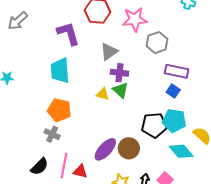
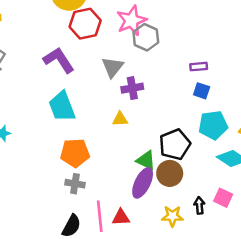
gray hexagon: (157, 43) -> (146, 37), moved
purple rectangle: (177, 71) -> (199, 67), size x0.6
green triangle: (121, 90) -> (146, 160), moved
black pentagon: (154, 125) -> (175, 144), moved

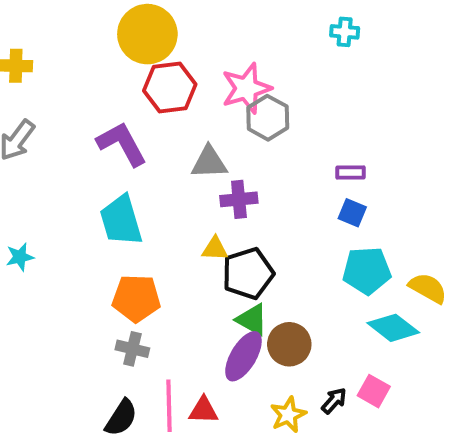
gray triangle: (113, 67) -> (209, 162), turned 45
black pentagon: (175, 144) -> (248, 273), moved
black arrow: (199, 206) -> (334, 401), turned 42
yellow star: (172, 216) -> (288, 415), turned -30

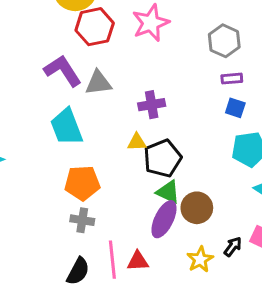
gray hexagon: (268, 118) -> (224, 41), moved
gray triangle: (209, 162) -> (98, 83), moved

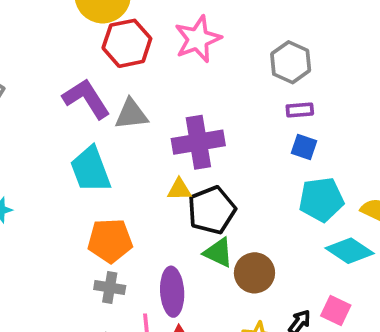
purple cross: (152, 105) -> (198, 142), size x1.5
purple ellipse: (164, 219) -> (172, 292), moved, turned -30

